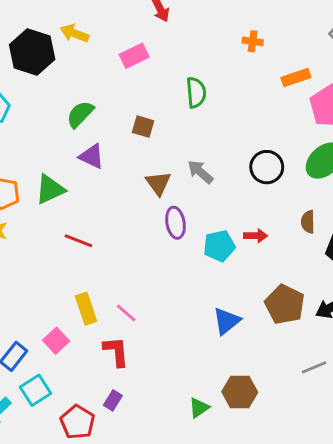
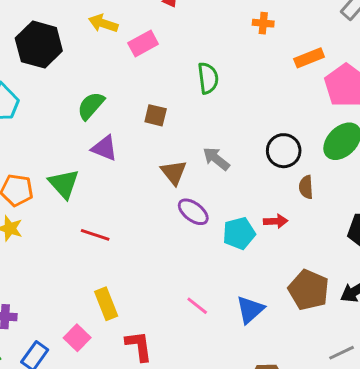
yellow arrow: (75, 33) -> (103, 23), moved
green triangle: (50, 189) -> (64, 184), turned -44
brown semicircle: (308, 222) -> (306, 187), moved
purple ellipse: (175, 223) -> (193, 212), turned -40
pink line: (126, 313) -> (197, 306), moved

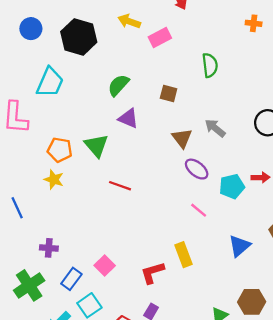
yellow rectangle: (106, 304) -> (183, 255), moved
pink line: (197, 306) -> (199, 210), moved
red L-shape: (139, 346) -> (152, 273), turned -100

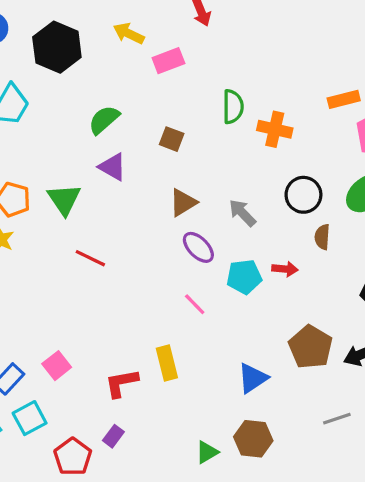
orange cross: (254, 23) -> (275, 129), moved, size x1.5
gray arrow: (215, 128) -> (242, 213), moved
brown triangle: (182, 138) -> (183, 203), turned 30
blue triangle: (239, 246) -> (253, 378), moved

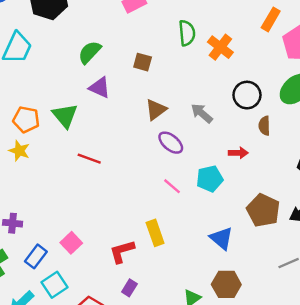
orange rectangle: (344, 99) -> (271, 19), turned -40
orange cross: (275, 129) -> (220, 47), turned 30
cyan pentagon: (244, 277) -> (210, 179), moved
blue triangle: (253, 378) -> (221, 238), turned -40
purple rectangle: (113, 436) -> (129, 288), moved

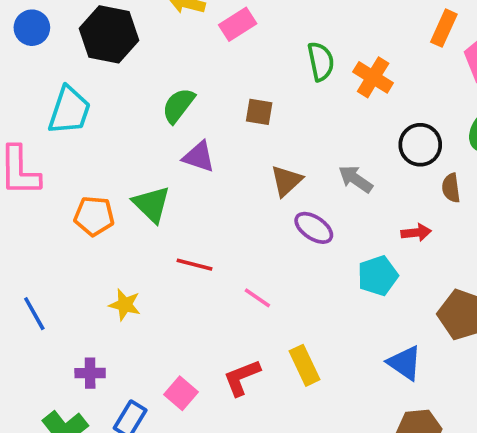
yellow star: (19, 151) -> (125, 305), moved
pink line: (172, 186) -> (257, 298), moved
red L-shape: (122, 251) -> (242, 378), moved

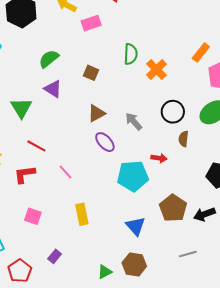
cyan pentagon: (378, 276) -> (133, 176), size x1.4
red L-shape: (242, 378) -> (25, 174), moved
pink square: (181, 393) -> (33, 216), moved, turned -36

